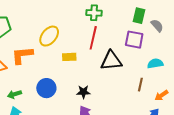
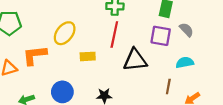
gray semicircle: (157, 25) -> (186, 30), moved

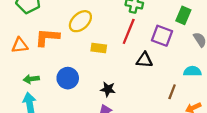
purple square: (161, 36) -> (162, 36), moved
black triangle: (135, 60) -> (144, 60), size x0.7

